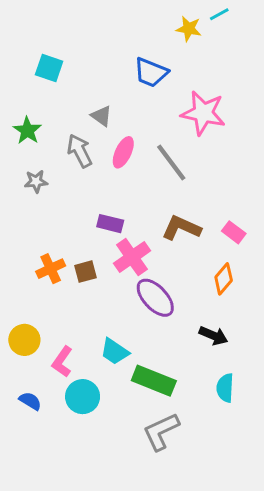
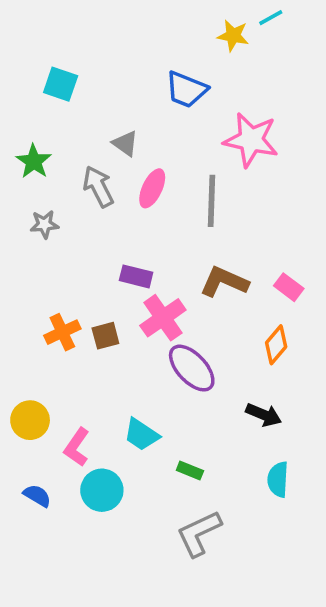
gray line: (171, 163) -> (211, 201), turned 39
green rectangle: (154, 381) -> (190, 470), size x0.5

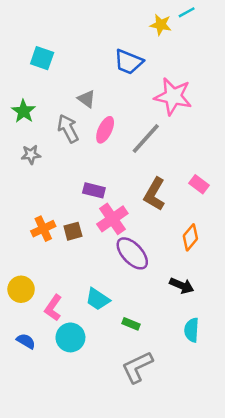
gray line: (211, 201) -> (146, 138), turned 40
brown L-shape: (224, 282) -> (155, 194), turned -84
pink rectangle: (289, 287) -> (199, 184), moved

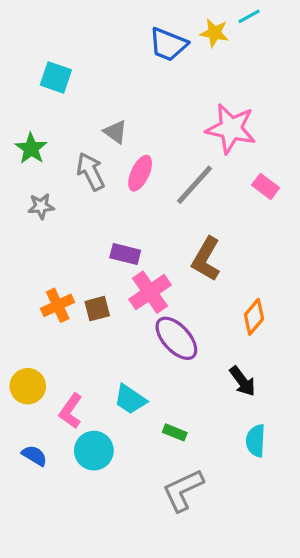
blue trapezoid: (129, 62) -> (168, 44), moved
pink rectangle: (199, 184) -> (266, 186), moved
black arrow: (182, 286) -> (242, 381), turned 30

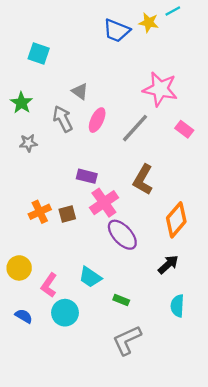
orange diamond: (254, 317) -> (176, 220), size x1.4
black arrow: (242, 381) -> (168, 265), turned -95

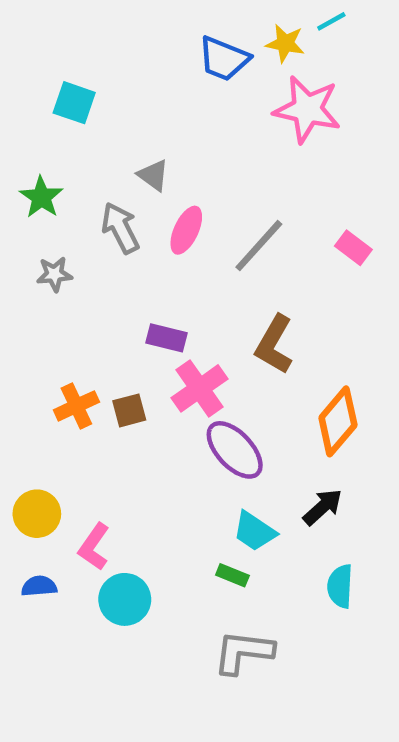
pink star: (160, 89) -> (307, 109), moved
cyan trapezoid: (90, 277) -> (254, 531), moved
blue semicircle: (24, 316) -> (39, 586), moved, turned -36
gray L-shape: (127, 340) -> (243, 652), turned 32

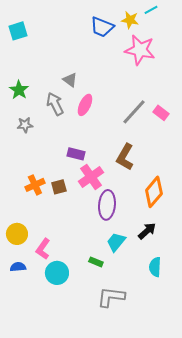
cyan square: (74, 103) -> (18, 31), moved, turned -36
gray line: (259, 246) -> (134, 112), moved
purple ellipse: (235, 450) -> (107, 205), turned 48
cyan trapezoid: (254, 531) -> (116, 242), turned 95
green rectangle: (232, 575) -> (96, 262), moved

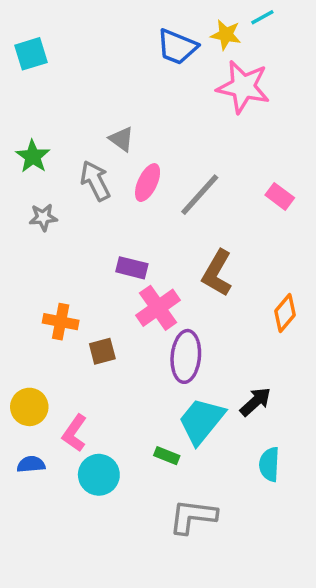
gray line: (134, 112) -> (200, 195), moved
orange cross: (35, 185) -> (61, 322), turned 36
brown square: (59, 187) -> (102, 351), moved
orange diamond: (154, 192) -> (285, 313), moved, size x0.7
cyan trapezoid: (116, 242) -> (201, 421), size x1.4

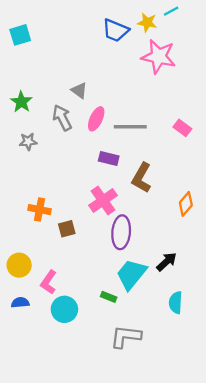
gray line: (200, 195) -> (130, 127), turned 48
purple rectangle: (132, 268) -> (109, 159), moved

